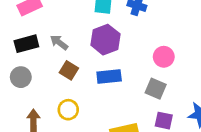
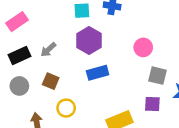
gray arrow: (59, 42) -> (48, 50), turned -70
brown square: (69, 70) -> (51, 81), moved
gray square: (156, 89) -> (157, 76), moved

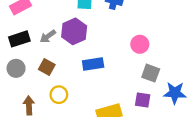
purple hexagon: (89, 41) -> (74, 31), moved

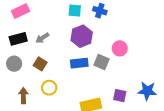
purple hexagon: (74, 31) -> (82, 36), moved
gray square: (151, 73) -> (102, 62), moved

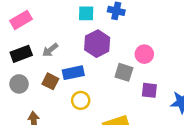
blue rectangle: (79, 63) -> (73, 73), moved
yellow circle: (49, 88) -> (81, 100), moved
purple square: (120, 96) -> (149, 90), moved

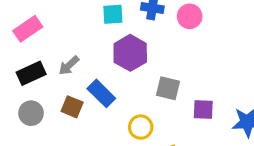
pink circle: (144, 54) -> (190, 16), moved
blue rectangle: (73, 73) -> (101, 93), turned 60
yellow circle: (81, 100) -> (141, 127), moved

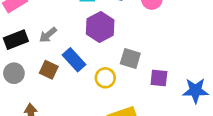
yellow circle: (141, 127) -> (105, 78), moved

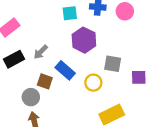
gray circle: (14, 73) -> (31, 97), moved

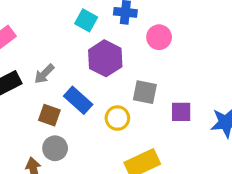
pink circle: (125, 11) -> (159, 37), moved
cyan square: (70, 13) -> (86, 20), turned 35
gray circle: (31, 97) -> (55, 148), moved

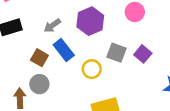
gray arrow: (44, 74) -> (52, 26), moved
purple square: (181, 112) -> (143, 54), moved, turned 30

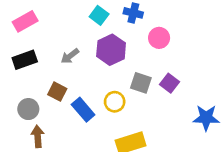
blue rectangle: (64, 50) -> (83, 110), moved
gray circle: (39, 84) -> (28, 109), moved

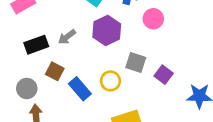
black rectangle: (25, 60) -> (36, 45), moved
purple square: (170, 83) -> (164, 75), moved

